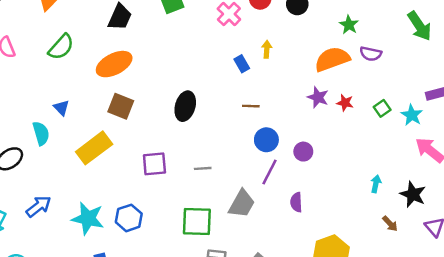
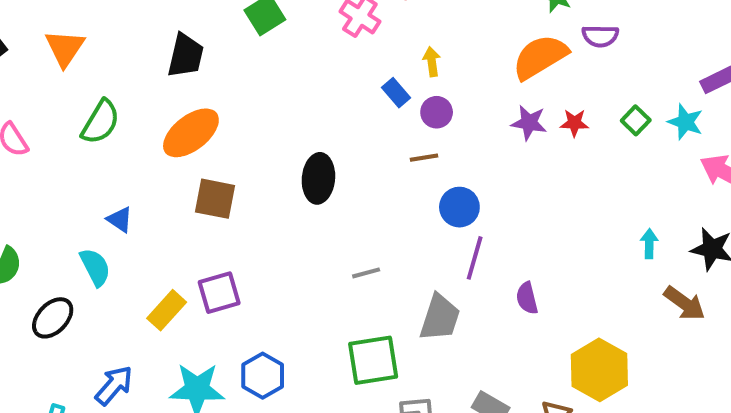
yellow rectangle: (94, 148) -> (167, 310), moved, size x0.7
purple circle: (303, 152) -> (437, 112), moved
purple square: (154, 164) -> (219, 293), moved
brown arrow: (390, 224) -> (684, 303), size x1.5

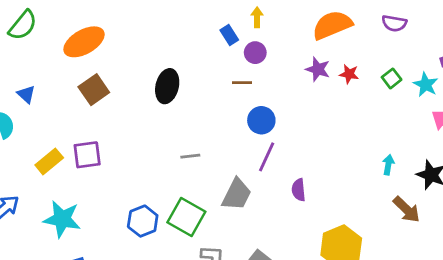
purple semicircle: (600, 36) -> (394, 23), moved
brown square: (215, 199) -> (94, 90), turned 36
green square: (373, 360) -> (186, 217), turned 30
blue hexagon: (263, 376) -> (143, 221), moved

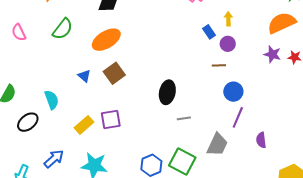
black ellipse: (167, 86) -> (167, 92), moved
blue triangle: (26, 94) -> (84, 76), moved

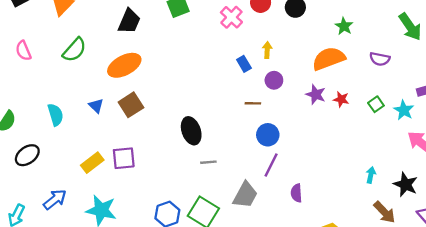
purple circle: (228, 44) -> (274, 80), moved
black ellipse: (167, 92) -> (191, 131), turned -35
cyan semicircle: (52, 100) -> (55, 115), moved

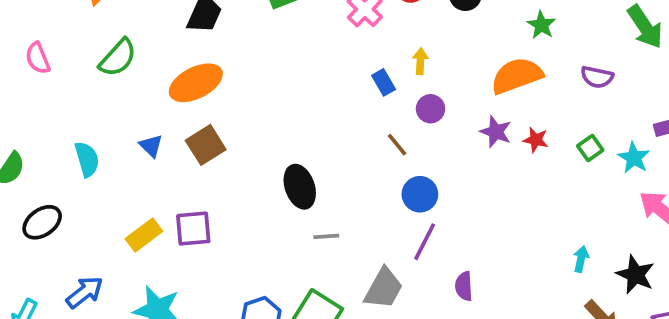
brown line: (253, 103) -> (397, 145), turned 49

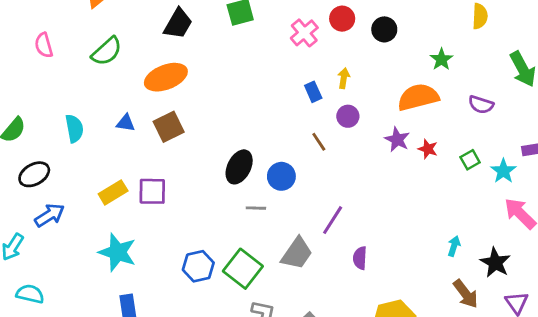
blue triangle: (151, 146) -> (126, 123), turned -42
black ellipse: (300, 187) -> (239, 167), turned 40
blue circle: (420, 194) -> (281, 176), moved
blue arrow: (85, 292) -> (50, 215), moved

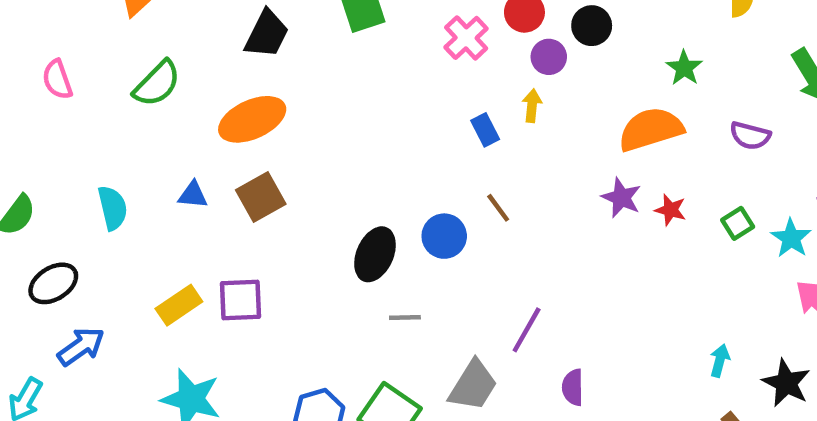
purple circle: (348, 116) -> (549, 57), moved
blue circle: (281, 176) -> (444, 236), moved

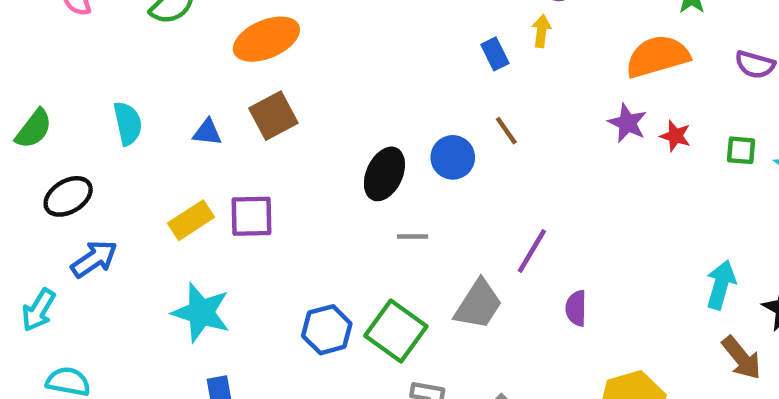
blue triangle: (193, 195) -> (207, 132), moved
green square: (738, 223) -> (741, 150), turned 36
cyan arrow: (720, 361) -> (721, 285), size x1.5

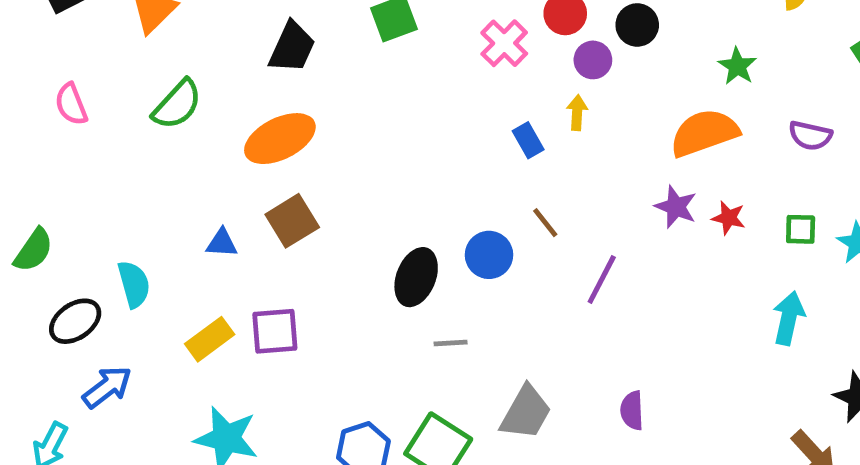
cyan semicircle: (128, 123) -> (134, 284), moved
purple line: (532, 251) -> (602, 280), moved
cyan arrow: (721, 285) -> (789, 318), moved

